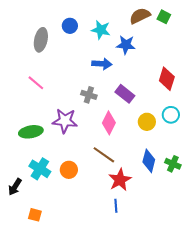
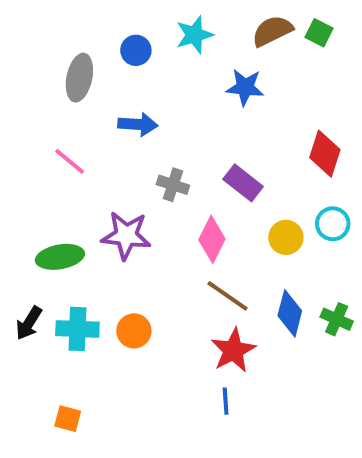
cyan star: (101, 30) -> (194, 35), moved, turned -30
blue arrow: (102, 64) -> (138, 124), moved
brown line: (104, 155) -> (227, 296), moved
cyan cross: (40, 169) -> (77, 329), turned -30
black arrow: (15, 187) -> (29, 323), moved

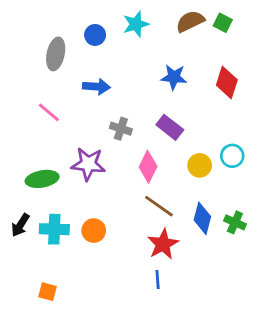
blue star: (245, 87) -> (174, 77), moved
red diamond: (325, 154) -> (227, 82), moved

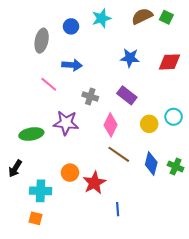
red diamond: (227, 82) -> (169, 62), turned 70
pink line: (49, 112) -> (49, 84), moved
cyan cross: (54, 229) -> (41, 191), moved
red star: (163, 244) -> (94, 183), moved

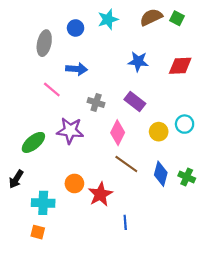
green ellipse: (31, 134) -> (33, 142), turned -30

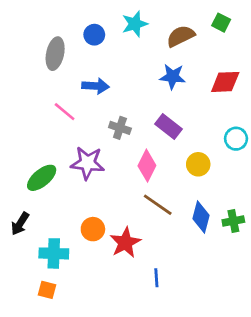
brown semicircle: (151, 17) -> (181, 36), moved
cyan circle: (185, 124) -> (236, 139), moved
green cross: (187, 177) -> (233, 221), turned -35

